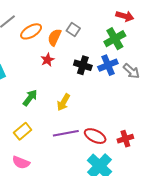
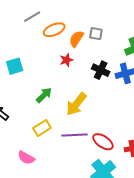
gray square: (73, 30) -> (96, 34), turned -32
yellow arrow: (63, 102) -> (76, 104), size x1.4
yellow rectangle: (23, 131) -> (42, 128), moved

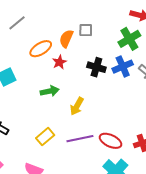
orange ellipse: (54, 30) -> (41, 49), moved
green arrow: (44, 95) -> (50, 91), moved, turned 42
yellow arrow: (76, 104) -> (77, 106), size x0.7

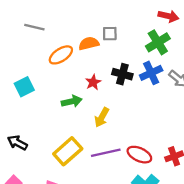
gray line: (17, 23) -> (34, 27), turned 54
orange semicircle: (66, 39) -> (89, 43), turned 54
red star: (59, 62) -> (93, 82), moved
yellow rectangle: (45, 137) -> (68, 151), size x1.4

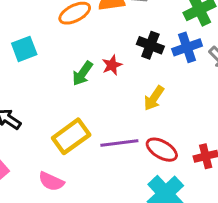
red star: (93, 82) -> (112, 65), moved
green arrow: (72, 101) -> (82, 73), turned 132
yellow arrow: (102, 117) -> (154, 98), moved

